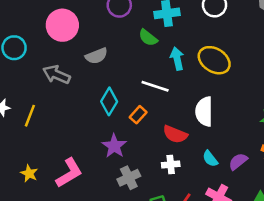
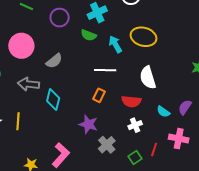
cyan diamond: (109, 101) -> (53, 99), moved

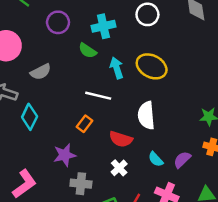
purple star: (88, 124) -> (65, 155), turned 30
white cross: (135, 125) -> (119, 168), turned -32
gray cross: (107, 145) -> (81, 184), turned 36

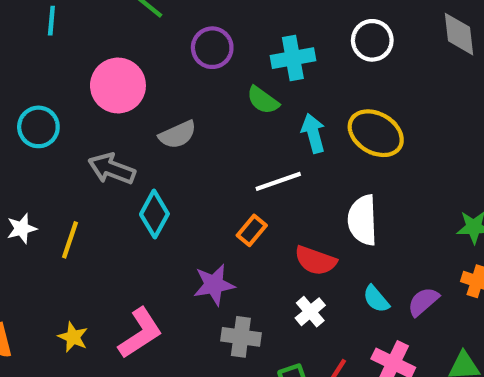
white line: (98, 96) -> (278, 181), turned -35

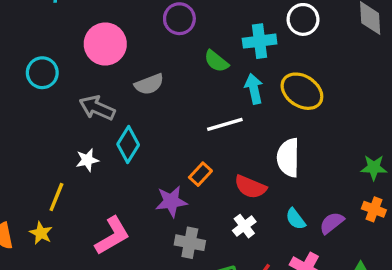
cyan cross: (293, 58) -> (260, 41), moved
white star: (22, 229) -> (87, 160), moved
orange rectangle: (252, 230) -> (200, 174), moved
yellow line: (70, 240) -> (56, 197), moved
yellow star: (73, 337) -> (41, 233), moved

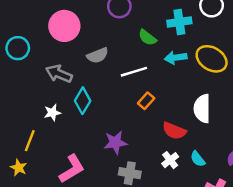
cyan arrow: (254, 89) -> (176, 58), turned -85
white line: (225, 124) -> (134, 72), moved
orange rectangle: (200, 174) -> (146, 101), moved
cyan semicircle: (296, 219) -> (198, 159), moved

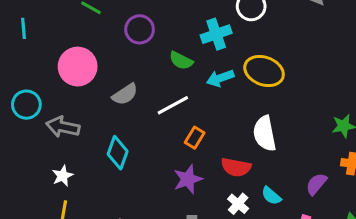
gray arrow: (59, 74) -> (63, 127), moved
white star: (52, 113) -> (63, 176), moved
purple star: (115, 143) -> (188, 179), moved

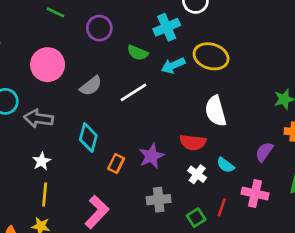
orange rectangle: (195, 138) -> (116, 163), moved

